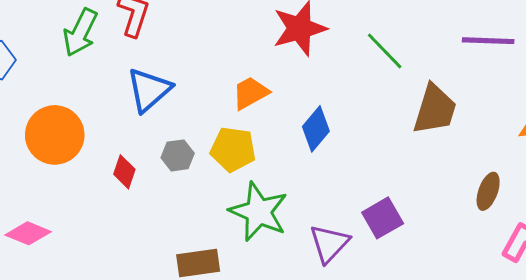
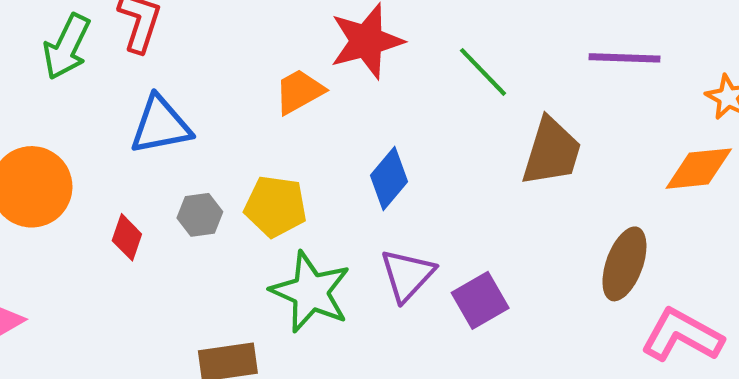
blue triangle: (149, 90) -> (161, 125), turned 30
orange trapezoid: (250, 93) -> (299, 92), moved
brown ellipse: (488, 191) -> (624, 264), size x1.4
purple triangle: (329, 244) -> (407, 275), moved

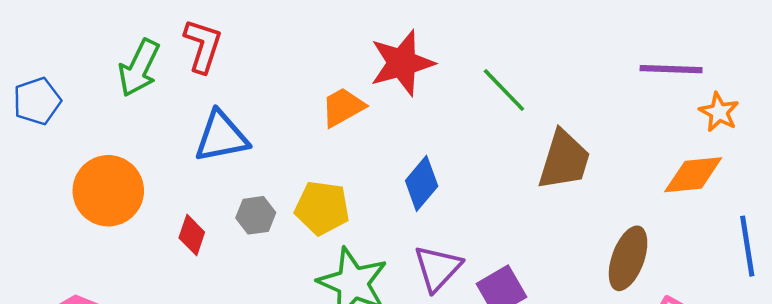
purple line: (624, 58) -> (671, 69), moved

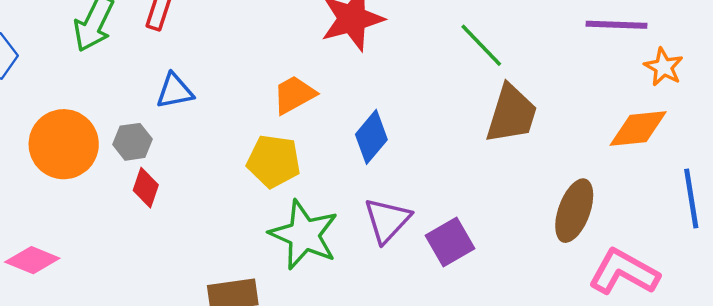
green line: (504, 90) -> (481, 45), moved
orange trapezoid: (343, 107) -> (294, 95), moved
blue triangle: (221, 137) -> (175, 91), size x0.7
gray hexagon: (256, 215) -> (132, 142), moved

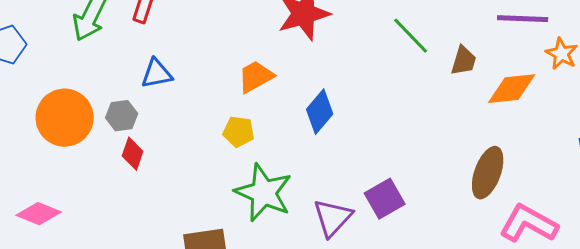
brown trapezoid: (511, 114) -> (464, 61), moved, size x0.6
orange diamond: (638, 129) -> (512, 89), moved
yellow pentagon: (274, 161) -> (239, 132), size x0.7
purple triangle: (387, 220) -> (333, 218), moved

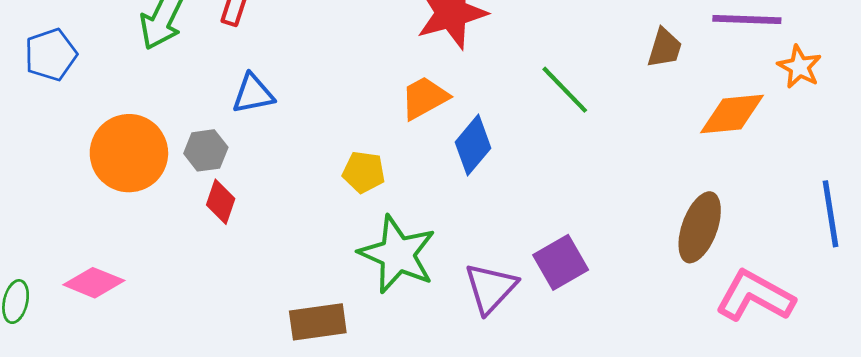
green line: (411, 36) -> (565, 90), moved
brown trapezoid: (464, 61) -> (665, 48), moved
orange trapezoid: (256, 77) -> (424, 98), moved

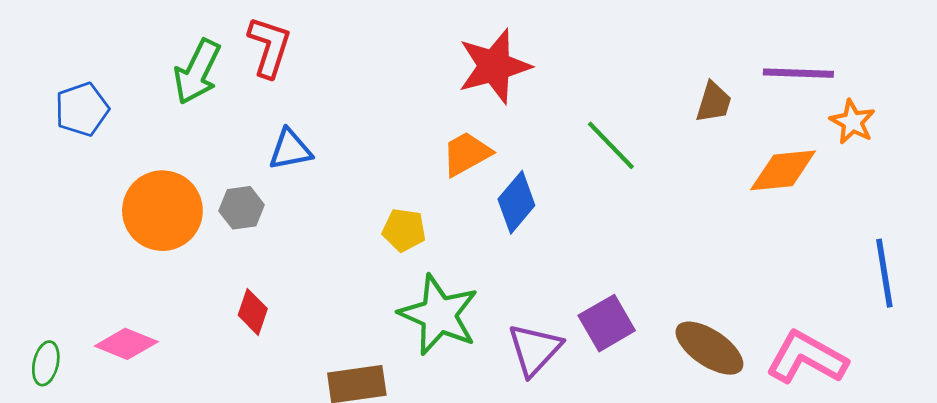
red diamond: (221, 202) -> (253, 312), moved
brown ellipse: (700, 227) -> (709, 348), moved, turned -76

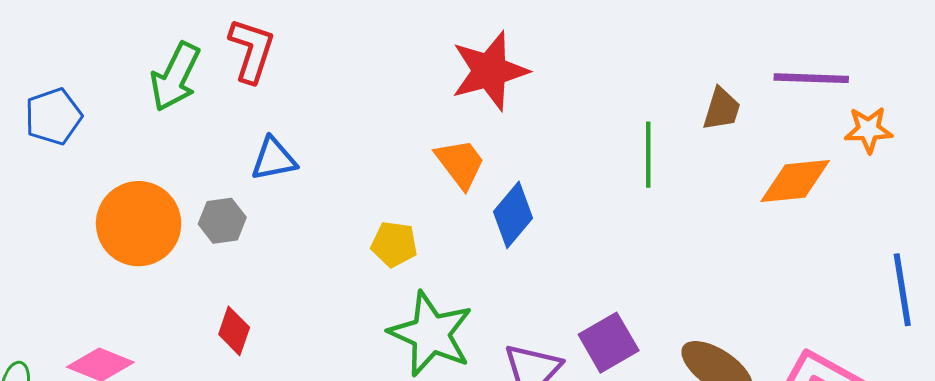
orange star: (852, 122) -> (869, 130), turned -30
green line: (611, 145) -> (648, 155), moved, turned 44
orange trapezoid: (467, 154) -> (460, 163), turned 82

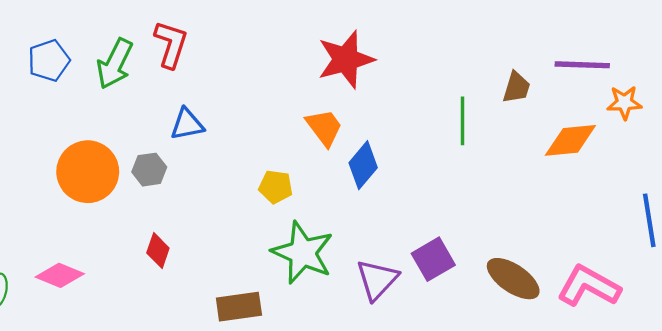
blue pentagon: (53, 116) -> (49, 60), moved

